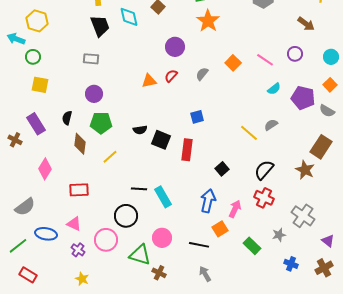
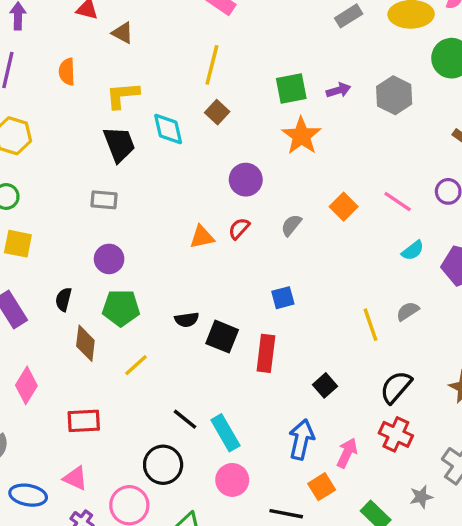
yellow line: (249, 133) -> (371, 325), turned 30
black line: (139, 189) -> (185, 419), turned 35
pink circle: (162, 238) -> (232, 480), moved

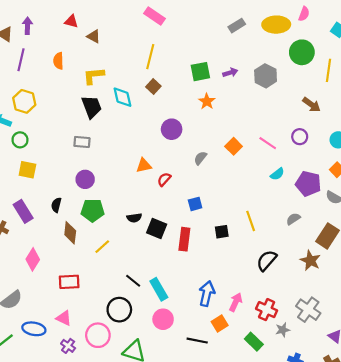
orange star: (301, 136) -> (207, 101), size x0.7
red semicircle: (239, 229) -> (164, 179), moved
gray semicircle: (408, 311) -> (293, 219), moved
black square: (325, 385) -> (222, 232), moved, turned 32
red cross: (396, 434) -> (267, 310), moved

